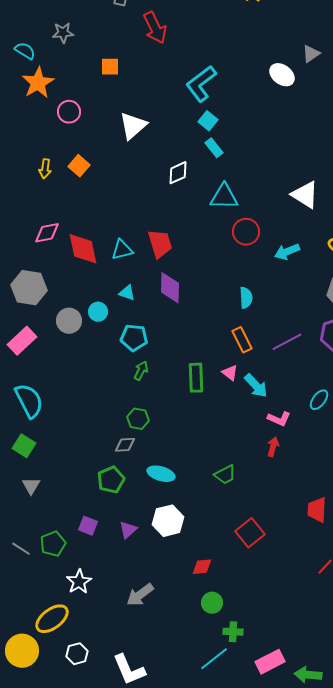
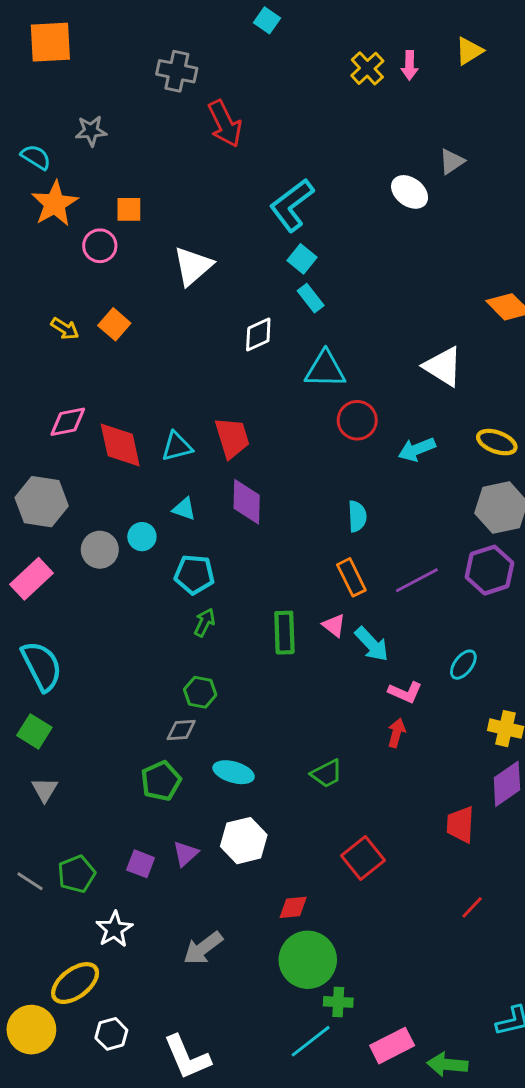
orange square: (110, 67) -> (129, 209), moved
yellow arrow: (45, 169) -> (65, 329), turned -66
purple square: (88, 526) -> (141, 864), moved
green circle: (212, 603) -> (308, 960), size x1.8

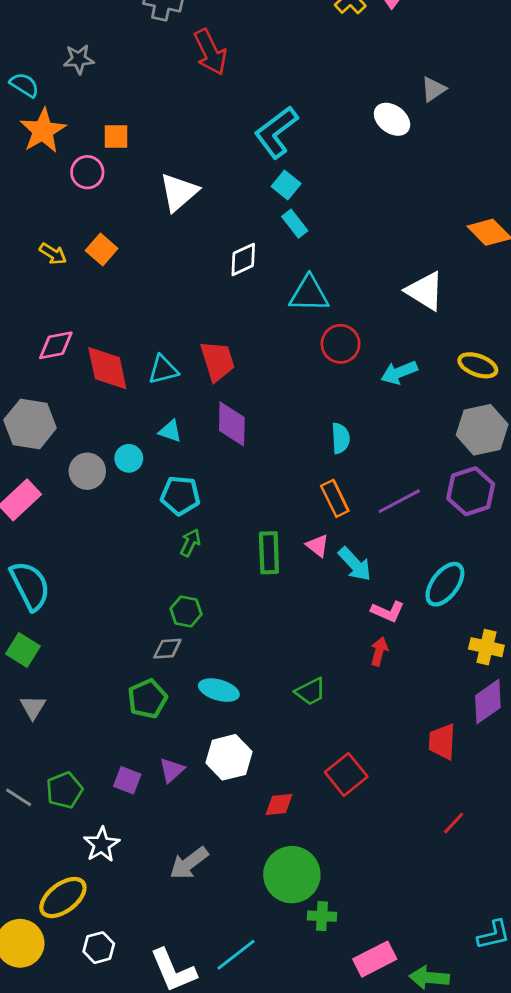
cyan ellipse: (463, 665) -> (445, 584), size x1.5
red diamond: (293, 907) -> (279, 805), moved
cyan line: (311, 1041) -> (236, 955), moved

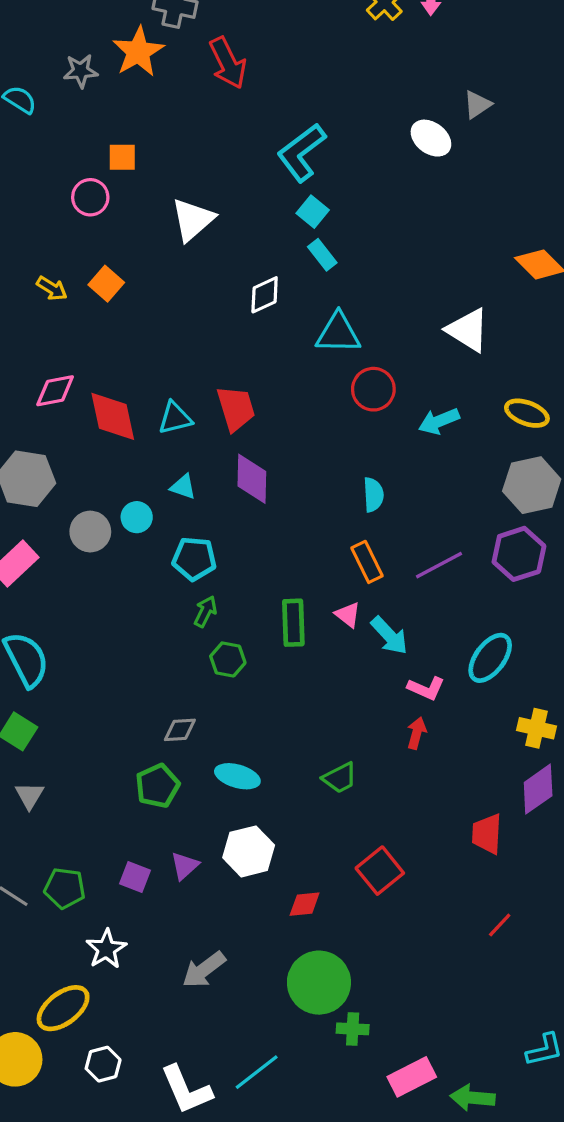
orange star: (43, 131) -> (138, 52), moved
green hexagon: (186, 611) -> (228, 659), moved
green pentagon: (64, 790) -> (65, 888), turned 30

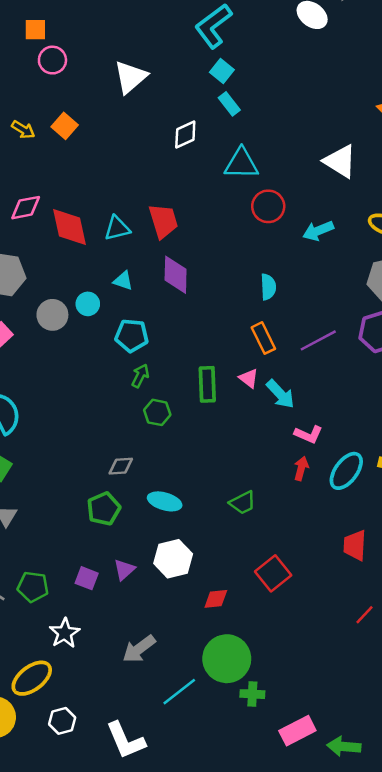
orange square: (122, 157) -> (35, 30), moved
cyan ellipse: (490, 658) -> (346, 471), moved
cyan line: (257, 1072) -> (179, 692), moved

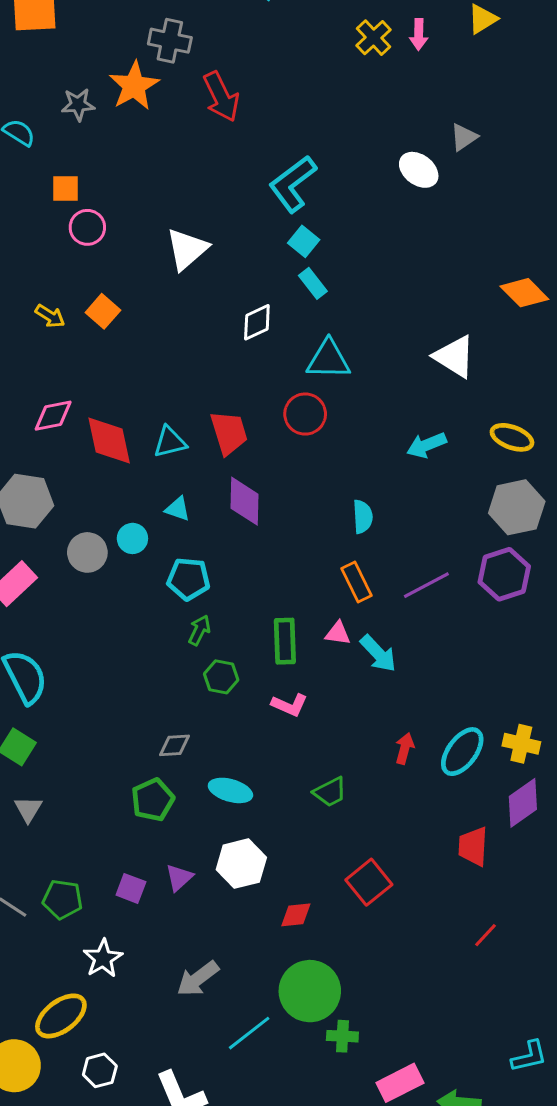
red circle: (268, 206) -> (305, 414), moved
pink triangle: (249, 378) -> (338, 633), turned -30
pink L-shape: (308, 434) -> (290, 705), moved

